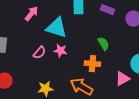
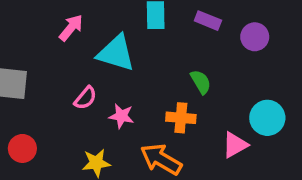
pink star: (60, 51) -> (121, 116), moved

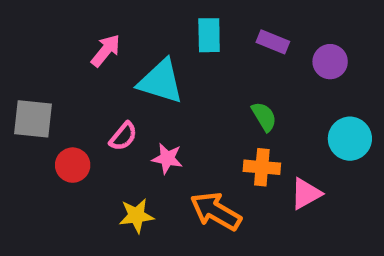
orange cross: (181, 118) -> (262, 167), moved
cyan circle: (267, 118) -> (350, 139), moved
red circle: (22, 148) -> (73, 165), moved

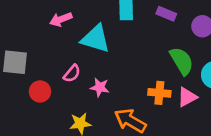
pink arrow: (106, 51) -> (61, 19), turned -150
green semicircle: (264, 117) -> (182, 61), moved, size x1.5
pink triangle: (306, 194) -> (187, 97), moved

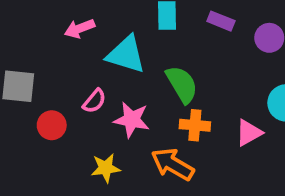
green semicircle: (182, 61) -> (182, 84), moved
pink star: (100, 87) -> (132, 120), size x1.4
orange cross: (159, 93) -> (195, 125), moved

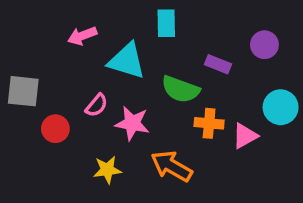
purple rectangle: (221, 21) -> (218, 64), moved
green semicircle: (182, 84) -> (180, 89), turned 141
orange cross: (195, 125) -> (209, 123), moved

